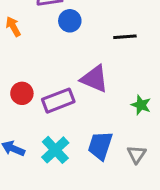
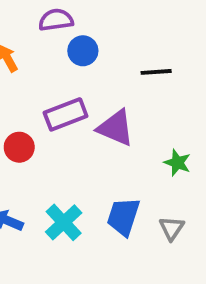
purple rectangle: (58, 101) -> (66, 114), moved

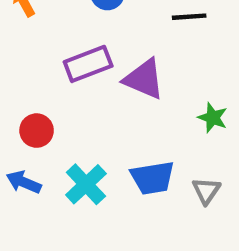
red circle: (19, 147) -> (37, 131), moved
blue trapezoid: (123, 217) -> (153, 178), turned -117

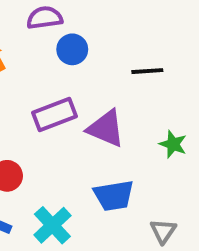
green star: (213, 118) -> (173, 144), moved
blue trapezoid: (153, 178) -> (114, 196), moved

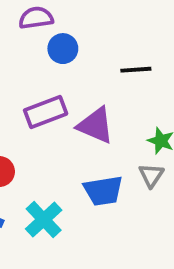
gray triangle: (163, 231) -> (151, 175), moved

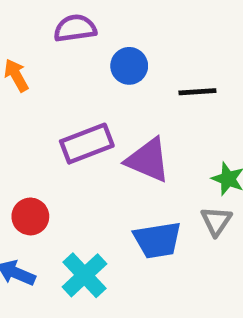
blue circle: (63, 49) -> (129, 66), moved

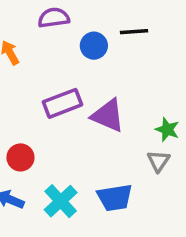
black line: (197, 92) -> (134, 32), moved
blue trapezoid: (157, 240) -> (115, 198), moved

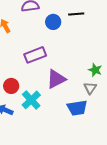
purple triangle: (108, 116) -> (56, 79), moved, turned -50
blue trapezoid: (115, 198) -> (77, 108), moved
cyan cross: (61, 201) -> (31, 100), moved

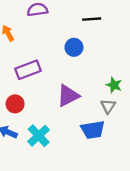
blue circle: (53, 22) -> (74, 47), moved
purple rectangle: (35, 55) -> (28, 70), moved
cyan cross: (31, 100) -> (39, 136), moved

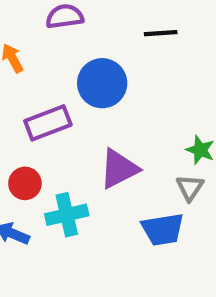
blue circle: (74, 47) -> (102, 83), moved, size x1.5
cyan cross: (39, 136) -> (67, 215), moved, turned 30

